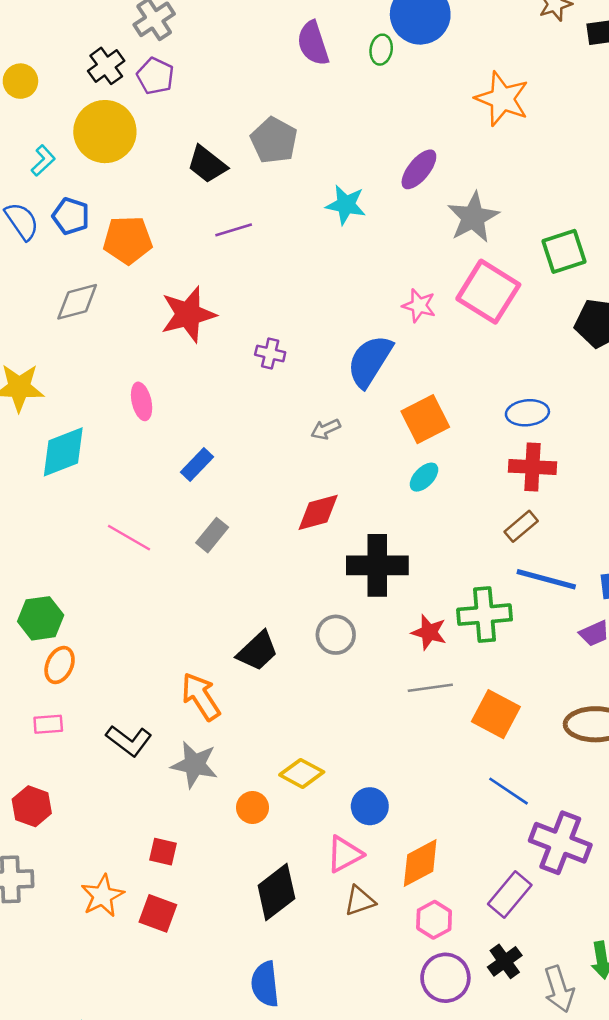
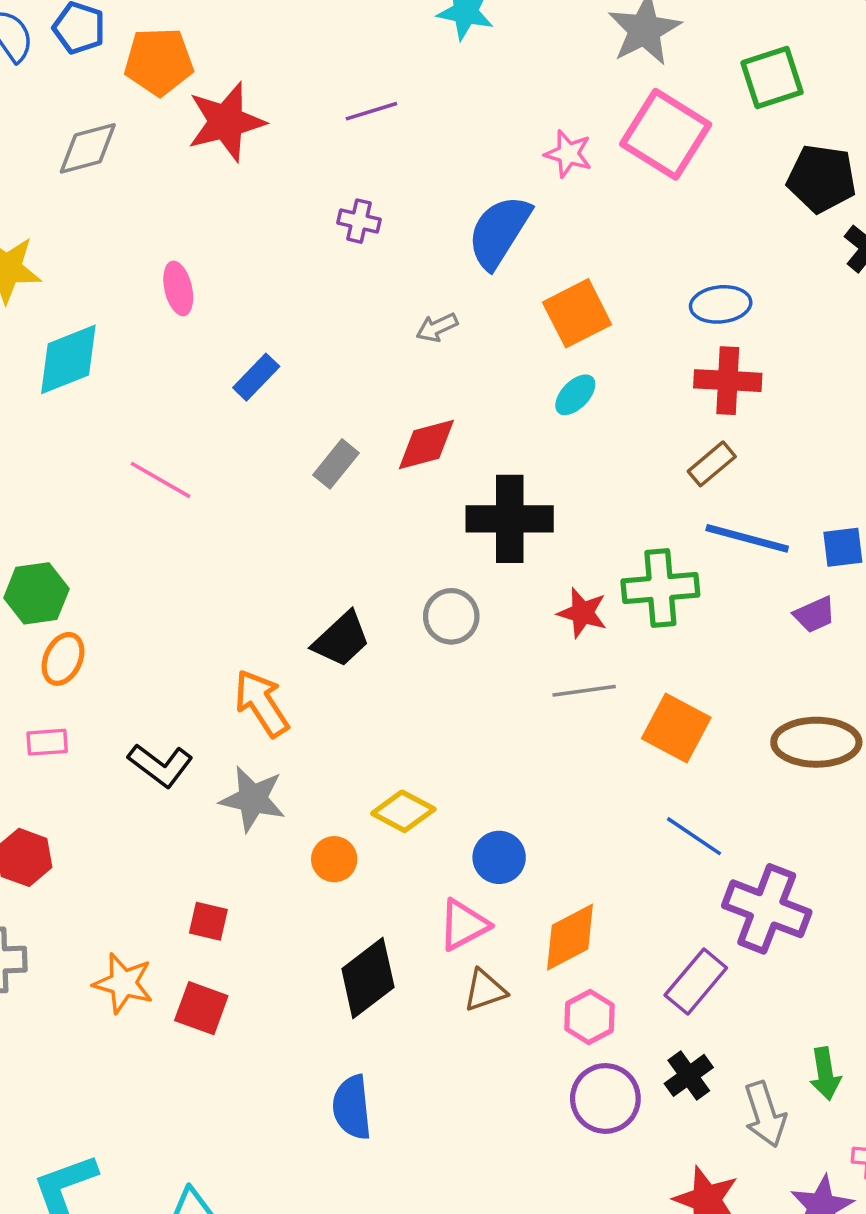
purple line: (234, 230) -> (371, 111), moved
red star: (188, 314) -> (226, 122), moved
gray rectangle: (212, 535) -> (336, 464), moved
orange star: (102, 896) -> (123, 983), turned -30

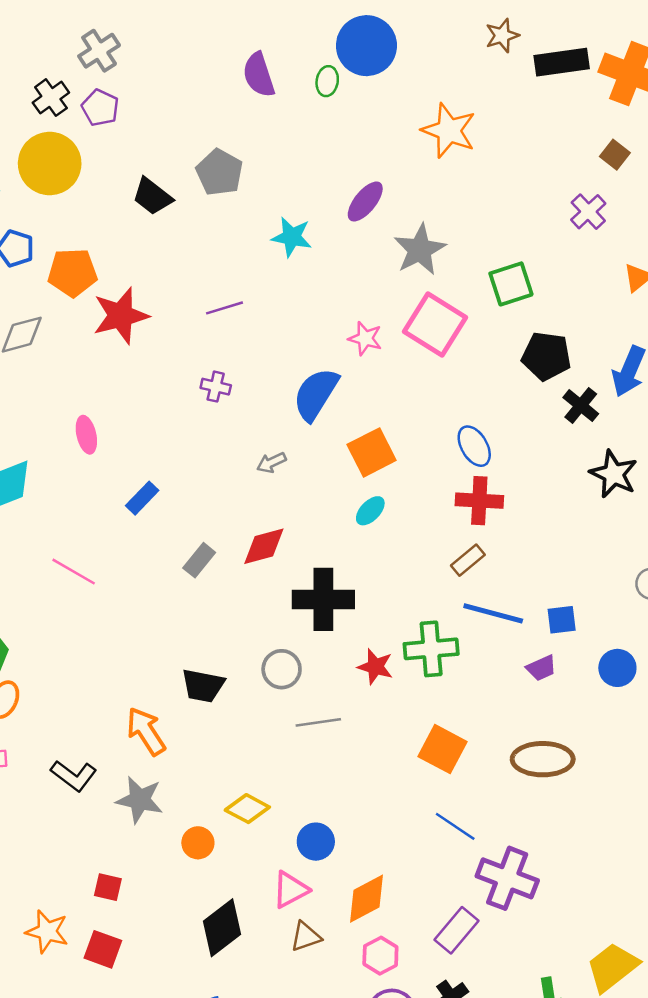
blue ellipse: (721, 304) -> (474, 446), turned 66
black trapezoid: (341, 639) -> (203, 686), turned 54
gray line: (584, 691) -> (318, 722), moved

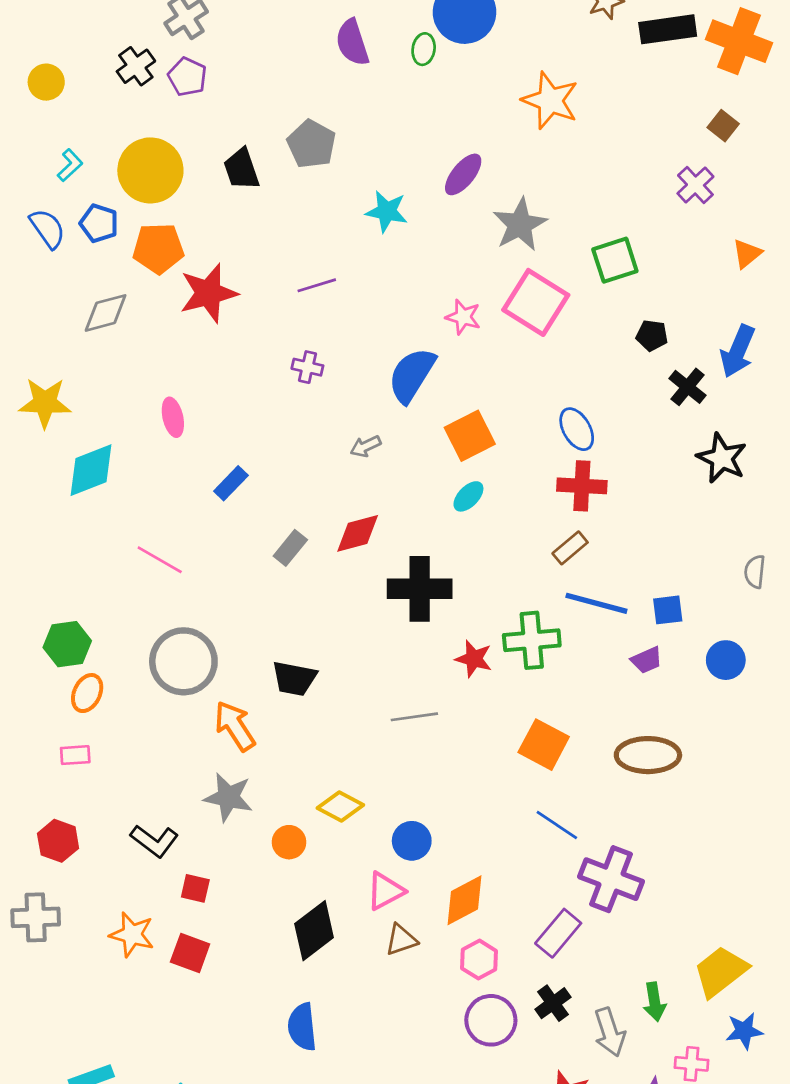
yellow circle: (50, 163) -> (150, 170), moved
black trapezoid: (152, 196) -> (241, 169), turned 33
black pentagon: (546, 356) -> (652, 335), size x0.6
gray circle: (282, 669) -> (183, 661), moved, size x1.6
black L-shape: (74, 776) -> (154, 841), moved

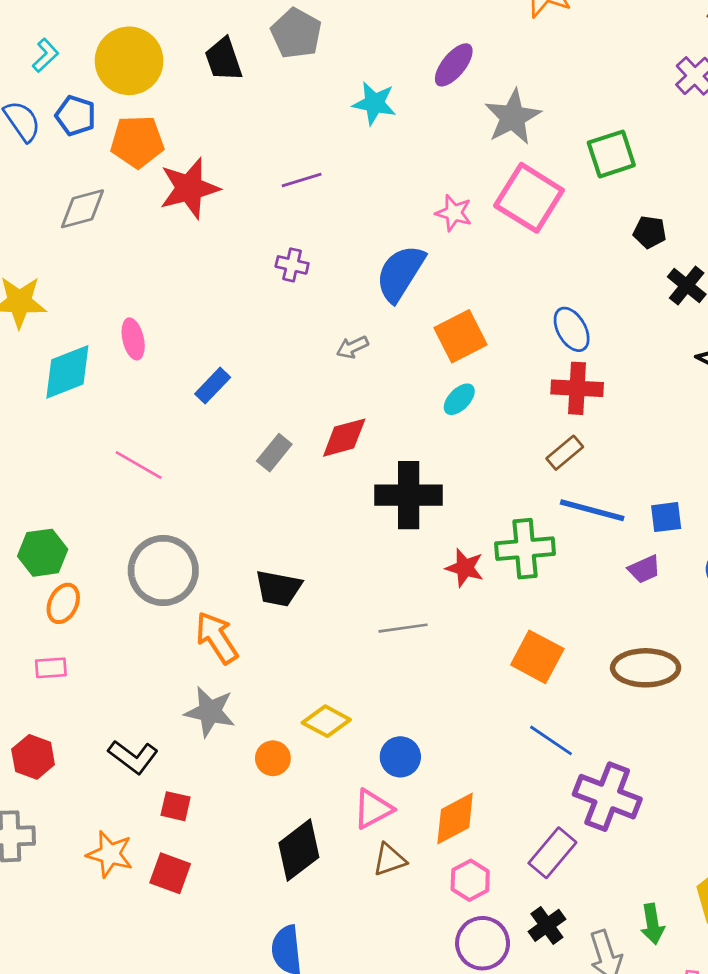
pink ellipse: (173, 417) -> (133, 339), moved

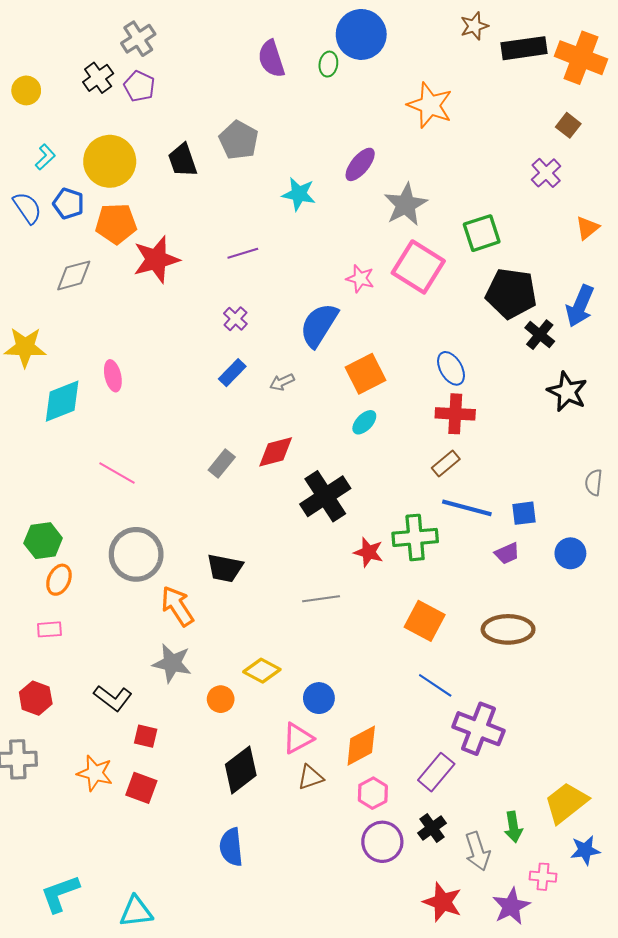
black pentagon: (650, 232) -> (511, 293), size x2.0
purple cross: (292, 265) -> (235, 319), turned 30
blue rectangle: (213, 386) -> (232, 373), moved
black cross: (409, 495) -> (325, 496), turned -33

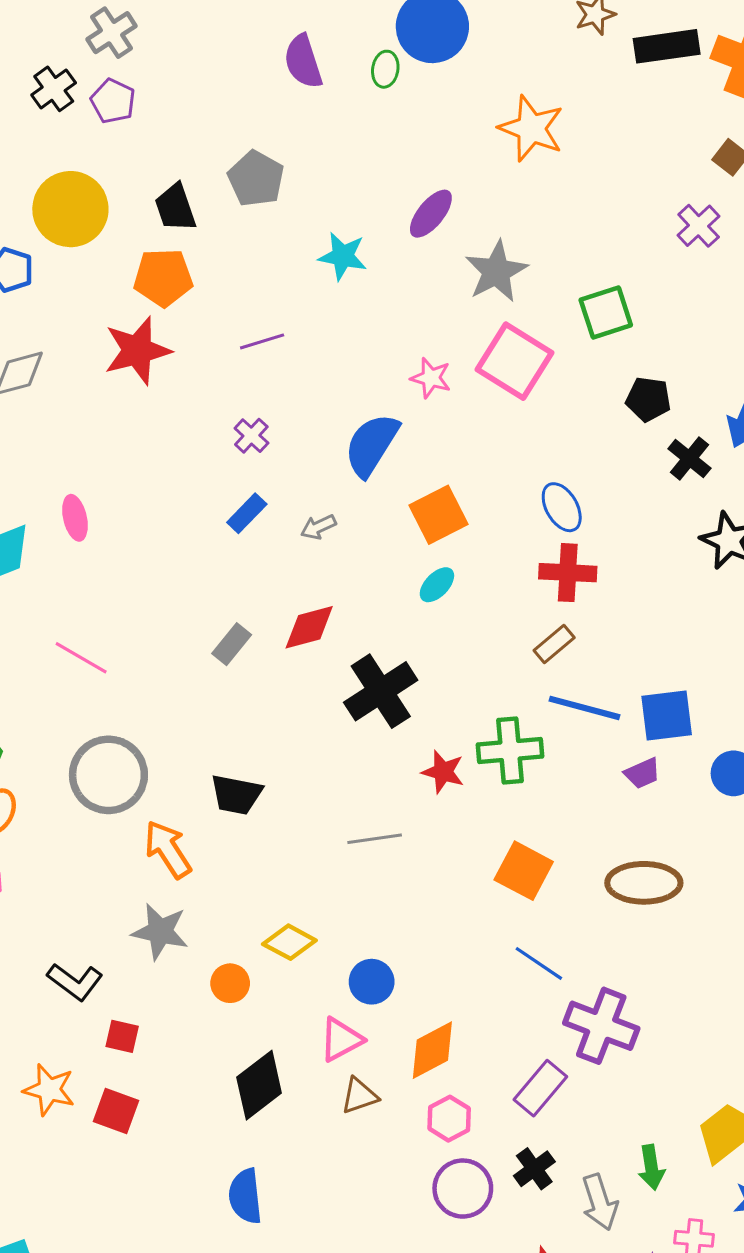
orange pentagon: (116, 224) -> (163, 278), moved
black pentagon: (511, 293) -> (648, 399), size x0.6
blue square: (524, 513) -> (667, 716), size x1.5

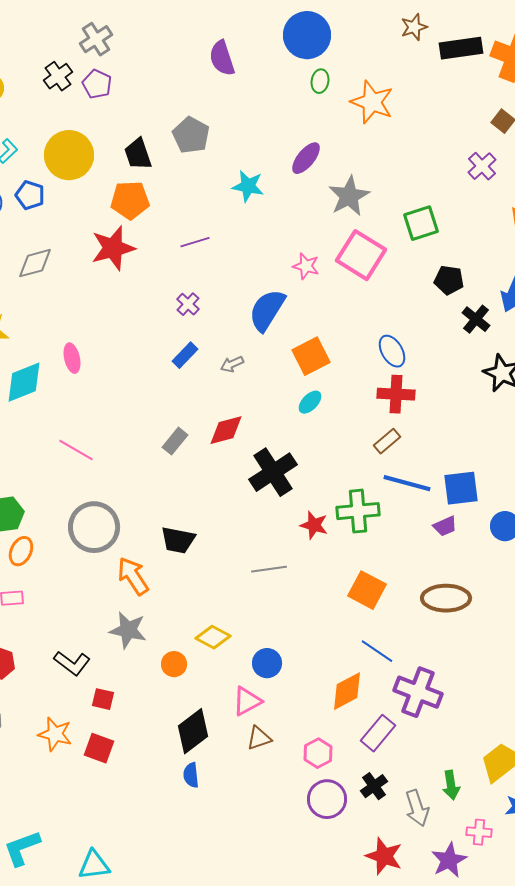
green ellipse: (385, 69) -> (320, 81), moved
orange diamond: (432, 1050) -> (347, 691), moved
blue semicircle: (245, 1196) -> (191, 775), moved, size x0.7

